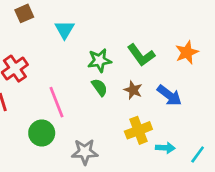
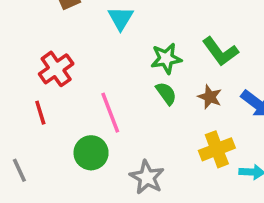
gray star: (85, 152) -> (147, 177), turned 30

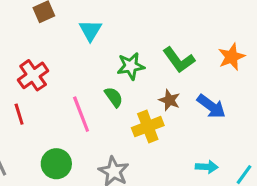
green semicircle: (166, 93) -> (114, 97), moved
yellow cross: (217, 149) -> (148, 127), moved
green circle: (91, 153) -> (56, 164), moved

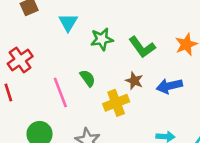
green star: (131, 66) -> (102, 39), moved
blue arrow: (211, 106) -> (169, 86), turned 130

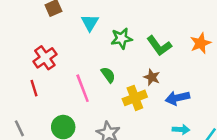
blue arrow: (169, 86) -> (177, 98), moved

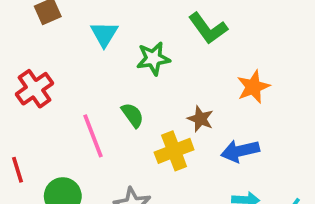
orange star: (200, 43) -> (253, 87), moved
green L-shape: (159, 46) -> (208, 28), moved
red line: (34, 88) -> (17, 170), moved

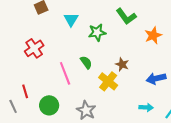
orange star: (253, 87) -> (153, 35), moved
yellow cross: (174, 151) -> (108, 81), turned -30
blue arrow: (240, 151) -> (156, 78), moved

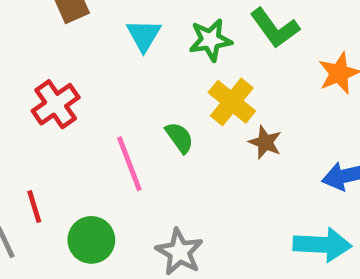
green star: (97, 32) -> (210, 40), moved
yellow cross: (108, 81) -> (232, 102), moved
cyan arrow: (146, 107) -> (322, 245), size x1.6

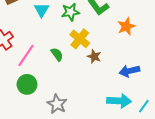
pink line: (129, 164) -> (26, 55), moved, turned 55
green circle: (91, 240) -> (27, 84), moved

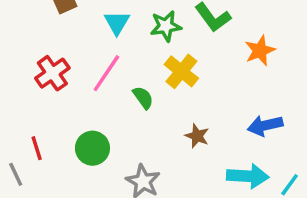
pink line: (26, 55) -> (106, 73), moved
brown star: (94, 56) -> (197, 136), moved

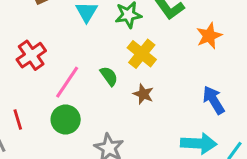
pink line: (106, 73) -> (67, 82), moved
blue arrow: (265, 125) -> (214, 100), turned 72
brown star: (197, 136) -> (143, 94), moved

